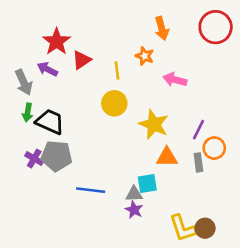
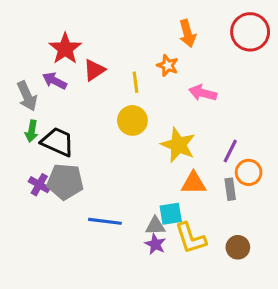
yellow L-shape: (183, 228) -> (190, 238), moved
brown circle: (205, 228) -> (238, 247), moved

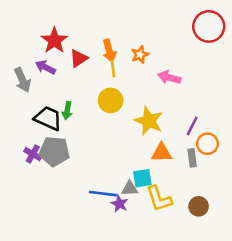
orange arrow: (187, 33) -> (109, 51), moved
orange star: (168, 65) -> (140, 55), turned 30
green arrow: (32, 131) -> (67, 111), moved
blue line: (105, 221) -> (103, 194), moved
purple star: (155, 244) -> (119, 204), moved

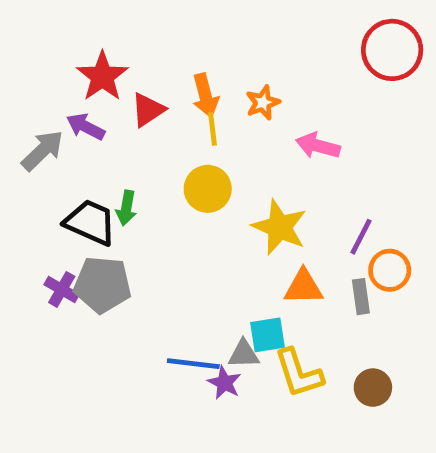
gray arrow: (22, 80) -> (42, 151), turned -110

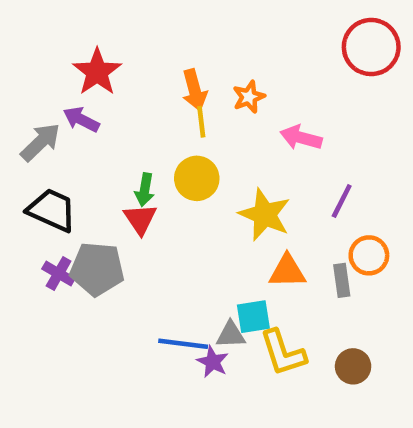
red triangle: (148, 110) -> (140, 219), moved, turned -30
green arrow: (126, 208) -> (145, 190), moved
black trapezoid: (90, 222) -> (52, 210), moved
purple line: (361, 237) -> (342, 201), moved

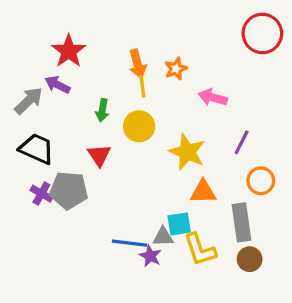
green arrow: (145, 190) -> (102, 110), moved
gray rectangle: (342, 280) -> (242, 222), moved, size x1.6

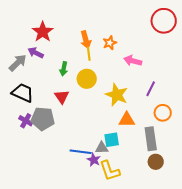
yellow L-shape: (200, 250) -> (110, 171), moved

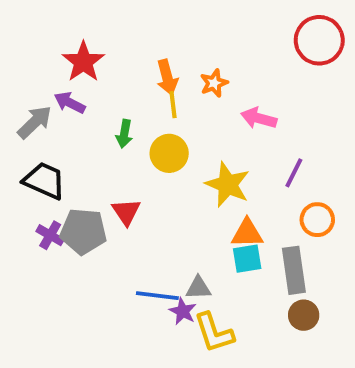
red triangle: (62, 97) -> (126, 212), moved
cyan square: (112, 140) -> (247, 259), moved

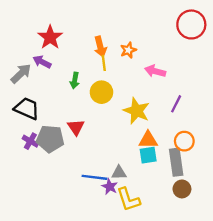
orange circle: (317, 220) -> (184, 141), moved

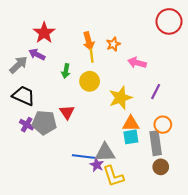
yellow star: (136, 111) -> (121, 98), turned 30
gray triangle: (119, 173) -> (105, 152), size x1.5

